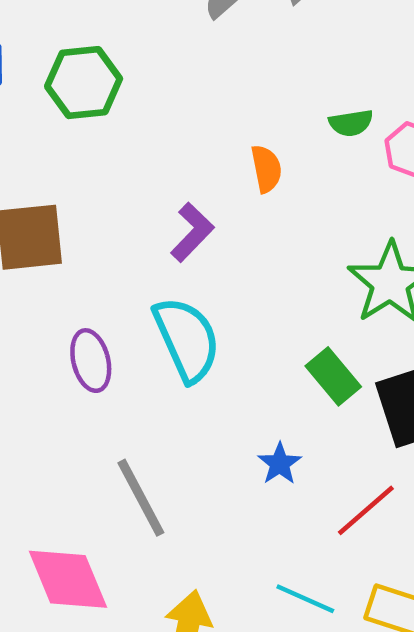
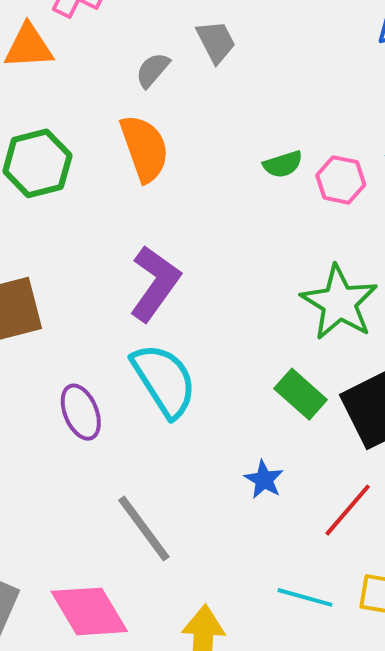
orange semicircle: (266, 169) -> (144, 148), moved, size x1.6
purple L-shape: (192, 232) -> (155, 283), size x1.4

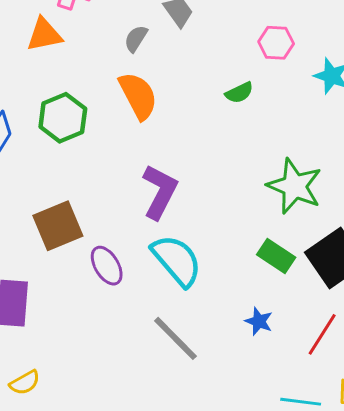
pink hexagon: (341, 180) -> (276, 43), moved
purple ellipse: (81, 412) -> (107, 266), moved
gray line: (144, 529) -> (176, 338), moved

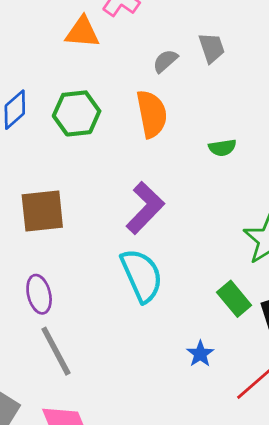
green semicircle: (239, 93) -> (222, 148), moved
purple ellipse: (107, 266) -> (39, 294), moved
gray line: (176, 338) -> (56, 351), moved

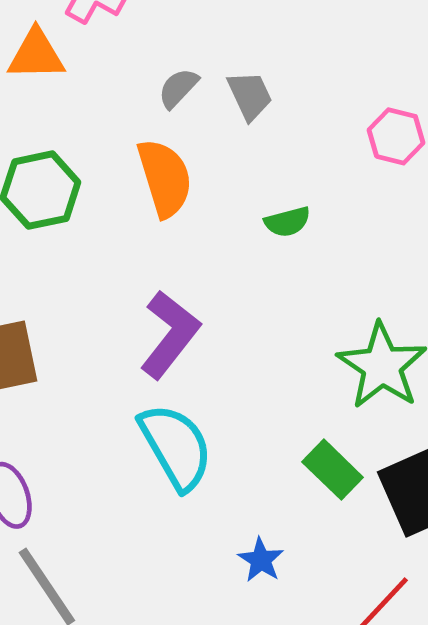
gray trapezoid: (212, 48) -> (250, 96), moved
blue star: (200, 354) -> (261, 560), moved

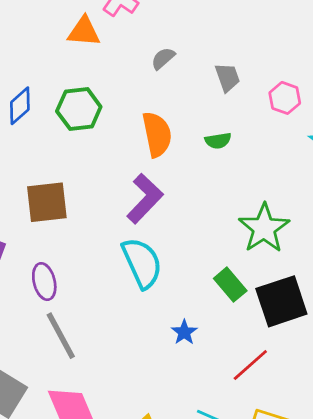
gray trapezoid: (250, 96) -> (227, 77), moved
orange semicircle: (165, 178) -> (157, 134), moved

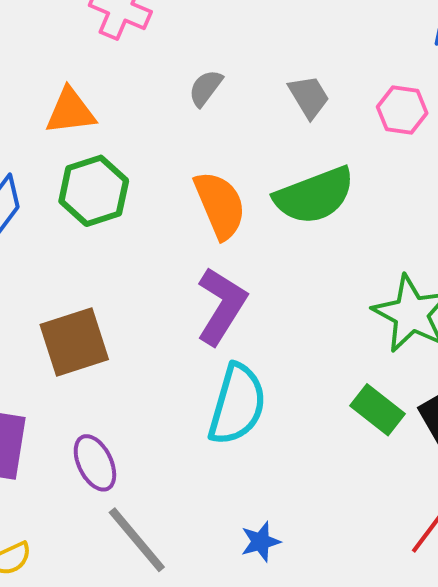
orange triangle: (84, 31) -> (70, 111), moved
green semicircle: (218, 141) -> (314, 195), size x2.0
cyan semicircle: (142, 263) -> (237, 404), turned 52
blue star: (184, 332) -> (261, 542), moved, turned 30

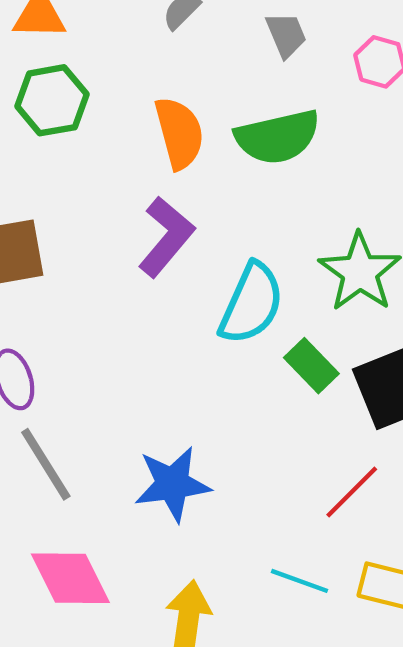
cyan semicircle: (237, 404) -> (251, 304), moved
blue star: (261, 542) -> (172, 484), size x1.8

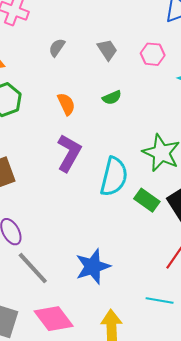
orange semicircle: (179, 133) -> (66, 104), size x0.7
green semicircle: (278, 137) -> (112, 97), size x0.5

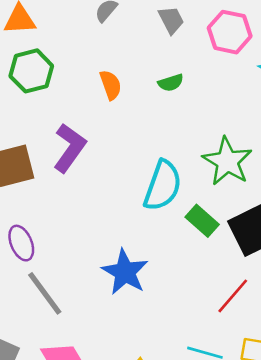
pink hexagon: (153, 54) -> (230, 32), size x1.4
purple L-shape: (69, 153) -> (70, 148), moved
blue star: (93, 266) -> (125, 272), moved, turned -30

